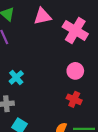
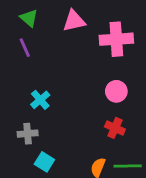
pink cross: (75, 30) -> (116, 39), turned -35

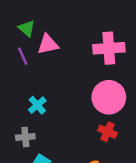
pink triangle: (74, 21) -> (48, 44), moved
pink circle: (116, 91) -> (109, 97), size x1.6

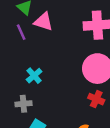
pink triangle: (48, 44) -> (43, 22), turned 30

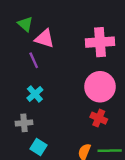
purple line: (21, 32) -> (34, 60), moved

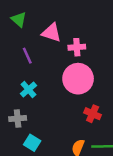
pink triangle: (45, 39) -> (51, 33), moved
pink cross: (100, 42) -> (77, 47), moved, size x0.6
pink circle: (100, 87) -> (78, 79), moved

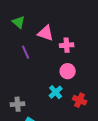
pink circle: (78, 79) -> (68, 71), size x0.6
cyan cross: (28, 90) -> (56, 92), moved

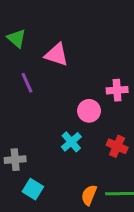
pink cross: (67, 45) -> (117, 90), moved
red cross: (80, 100) -> (117, 146), moved

